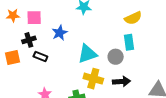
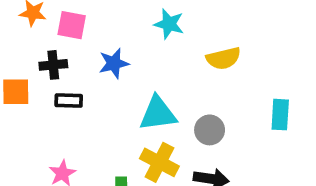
yellow semicircle: (133, 18) -> (223, 58), moved
cyan rectangle: (129, 42) -> (280, 115), moved
black rectangle: (40, 56) -> (69, 101), turned -32

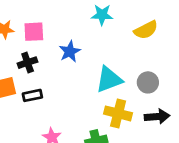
black rectangle: (69, 101) -> (32, 95), moved

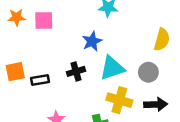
yellow semicircle: (146, 30) -> (162, 40), moved, turned -50
blue star: (70, 52) -> (92, 41), moved
black cross: (28, 63) -> (76, 71), moved

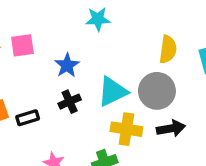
blue star: (92, 41) -> (67, 65), moved
gray circle: (148, 72) -> (157, 91), size x1.5

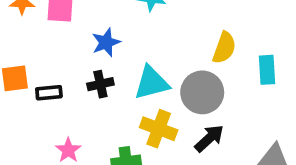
black arrow: (171, 128) -> (209, 138), turned -44

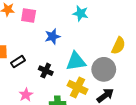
black cross: (100, 84) -> (46, 71), moved, turned 32
black rectangle: (49, 93) -> (18, 62), turned -32

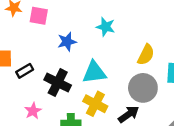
cyan star: (81, 13) -> (106, 27), moved
gray circle: (104, 69) -> (143, 88), moved
black cross: (46, 71) -> (58, 83), size x1.5

